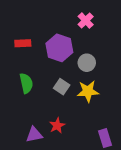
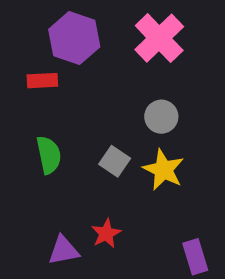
pink cross: (86, 20) -> (159, 38), size x1.6
purple hexagon: (59, 48) -> (74, 38), moved
yellow star: (88, 91) -> (163, 170), turned 30

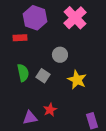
gray circle: (161, 117) -> (60, 55), moved
gray square: (115, 161) -> (43, 76), moved

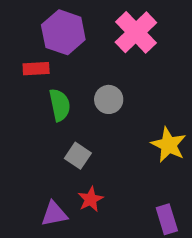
green semicircle: (23, 73) -> (60, 105), moved
gray square: (43, 76) -> (78, 156), moved
yellow star: (77, 80) -> (169, 145), moved

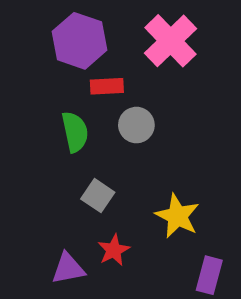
red rectangle: (36, 69) -> (107, 86), moved
yellow star: (169, 145) -> (177, 216), moved
purple rectangle: (167, 219) -> (209, 275), turned 32

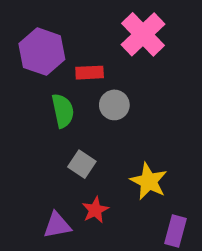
purple hexagon: (80, 41) -> (42, 52), moved

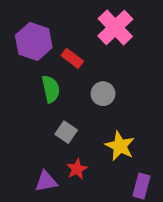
red rectangle: (90, 73) -> (72, 58), turned 40
gray circle: (114, 105) -> (103, 94), moved

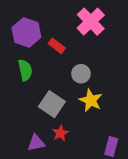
green semicircle: (51, 89) -> (25, 70), moved
gray square: (66, 132) -> (52, 104), size x1.5
yellow star: (120, 146) -> (91, 100), moved

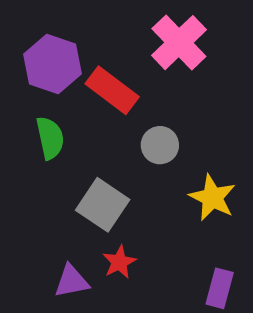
red rectangle: (57, 46) -> (112, 90), size x1.5
yellow star: (91, 100) -> (212, 198), moved

